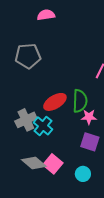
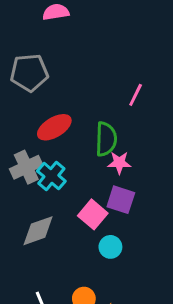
red ellipse: (55, 102) -> (54, 127), moved
gray diamond: (34, 163) -> (38, 231), turned -60
pink square: (53, 164) -> (93, 214), moved

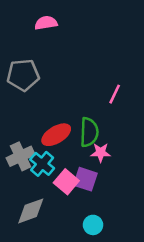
red ellipse: (54, 127) -> (56, 135), moved
purple square: (121, 200) -> (85, 179), moved
pink square: (93, 214) -> (66, 182), moved

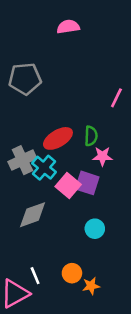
pink semicircle: (46, 23) -> (68, 27), moved
green semicircle: (89, 132) -> (91, 136), size x0.7

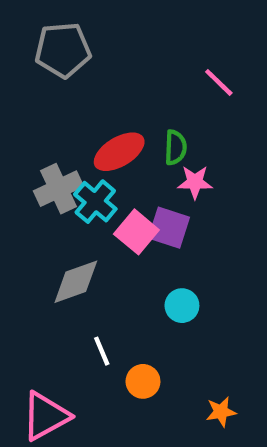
pink line: (116, 98) -> (219, 82), turned -72
white line: (35, 276) -> (102, 351), moved
orange star: (91, 286) -> (221, 412), moved

